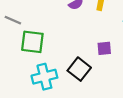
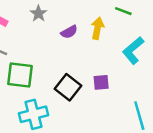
black square: (79, 69) -> (68, 87), moved

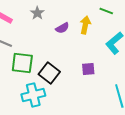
black square: (68, 87) -> (49, 73), moved

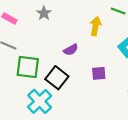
purple semicircle: (62, 28) -> (71, 50), moved
cyan cross: (33, 95) -> (40, 101), turned -30

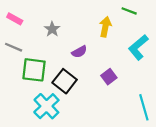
gray star: (44, 13) -> (52, 29), moved
purple square: (99, 73) -> (109, 77), turned -32

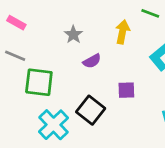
gray star: (52, 29) -> (73, 35), moved
purple square: (109, 77) -> (126, 90), turned 35
black square: (65, 81) -> (91, 110), moved

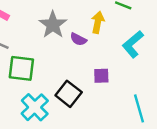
gray star: (73, 35) -> (53, 25), size x1.6
purple semicircle: (92, 61) -> (78, 39), moved, turned 56

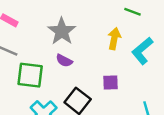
yellow arrow: (98, 22) -> (114, 39), moved
purple semicircle: (78, 39) -> (64, 61), moved

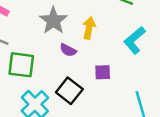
yellow arrow: (114, 39) -> (89, 28), moved
purple semicircle: (64, 61) -> (68, 50), moved

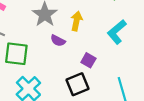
purple square: (103, 72) -> (88, 60), turned 32
black square: (69, 91) -> (78, 84), moved, turned 30

